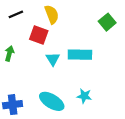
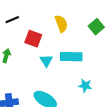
yellow semicircle: (52, 14) -> (61, 24), moved
cyan star: (84, 96) -> (85, 86), moved

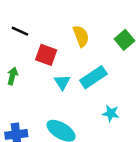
black line: (12, 20) -> (20, 31), turned 48
cyan rectangle: (71, 57) -> (93, 77), turned -35

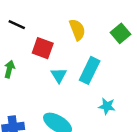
cyan rectangle: (93, 77) -> (90, 70), turned -30

